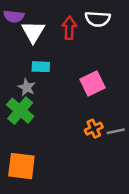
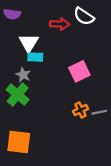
white semicircle: (98, 19) -> (84, 16), turned 30
red arrow: (69, 28) -> (60, 24), turned 90
white triangle: (33, 32) -> (29, 43), moved

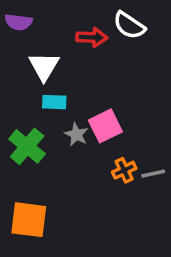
cyan rectangle: (35, 57) -> (54, 102), moved
pink square: (79, 71) -> (105, 126), moved
gray star: (23, 75) -> (76, 134), moved

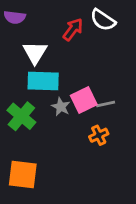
red arrow: (92, 37) -> (73, 29), turned -55
cyan rectangle: (54, 102) -> (43, 81), size x1.6
gray line: (153, 174) -> (106, 104), moved

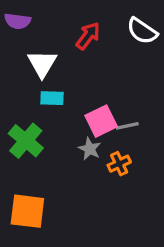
white semicircle: (103, 20) -> (142, 31), moved
cyan rectangle: (43, 81) -> (52, 98), size x0.6
gray star: (61, 107) -> (90, 149), moved

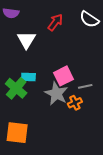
cyan rectangle: (52, 98) -> (28, 77), moved
gray line: (127, 126) -> (85, 86), moved
gray star: (90, 149) -> (56, 93), size x1.6

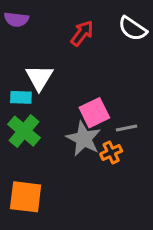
white triangle: (26, 40) -> (39, 78), moved
cyan rectangle: (28, 77) -> (21, 97), moved

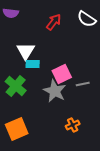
cyan rectangle: (21, 97) -> (33, 64), moved
orange cross: (111, 152) -> (73, 125), moved
orange square: (26, 197) -> (17, 129), turned -30

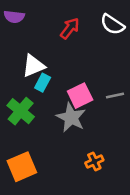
white triangle: (26, 51) -> (34, 66), turned 36
cyan rectangle: (33, 64) -> (43, 83), turned -64
gray line: (83, 84) -> (115, 96), moved

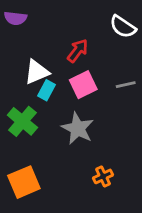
red arrow: (70, 28) -> (78, 51), moved
pink square: (80, 96) -> (83, 85), moved
gray line: (115, 96) -> (126, 85), moved

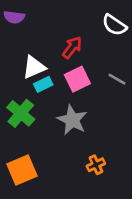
gray line: (126, 85) -> (117, 79), turned 42
cyan rectangle: (47, 90) -> (43, 84), turned 36

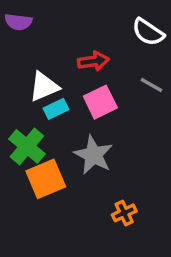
red arrow: (72, 47) -> (93, 61), turned 45
gray line: (117, 79) -> (151, 85), moved
orange square: (22, 170) -> (46, 179), moved

